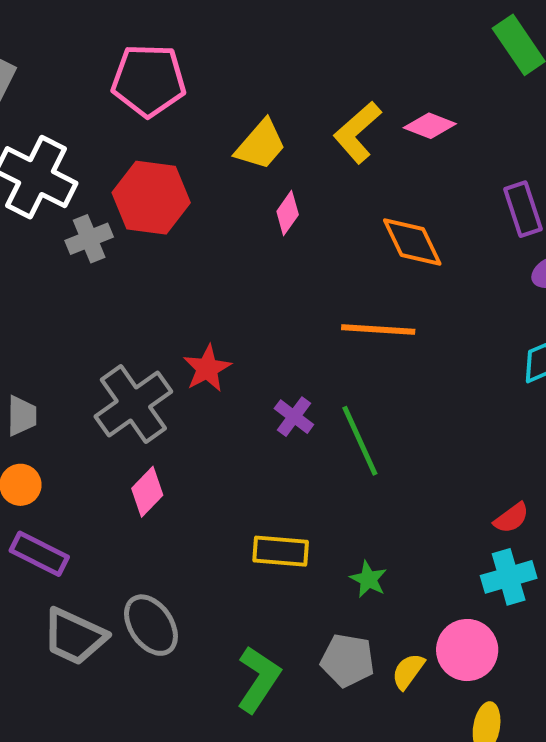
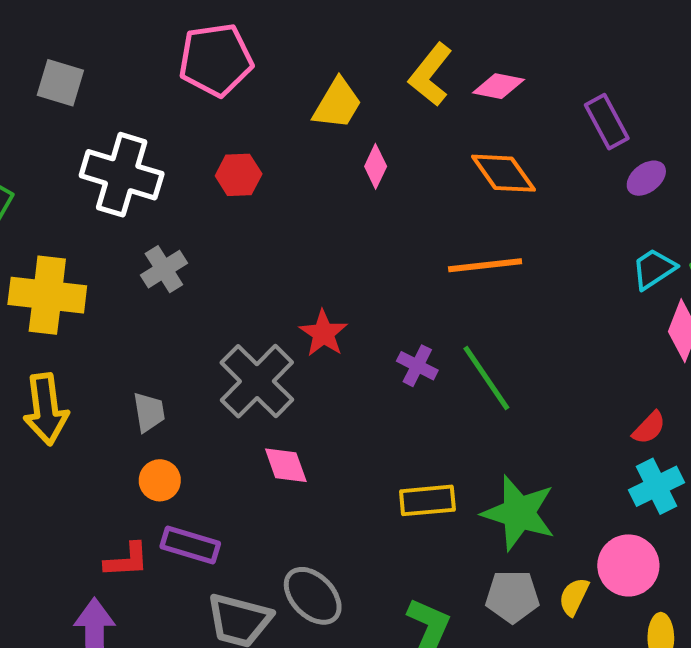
pink diamond: (430, 126) -> (498, 86), moved
red hexagon: (151, 198) -> (239, 175), size x0.6
gray cross: (89, 239) -> (164, 269), moved
pink diamond: (147, 492) -> (286, 465), turned -54
green star: (368, 579) -> (519, 513), size x2.0

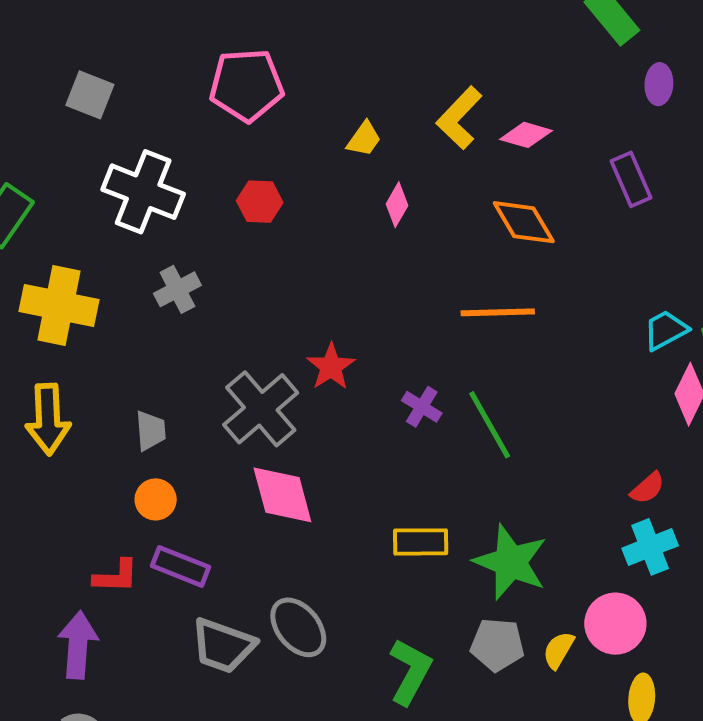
yellow trapezoid: (337, 104) -> (364, 139), size x0.7
purple ellipse: (646, 178) -> (659, 84), moved, turned -54
pink diamond: (286, 465) -> (282, 495), size x1.5

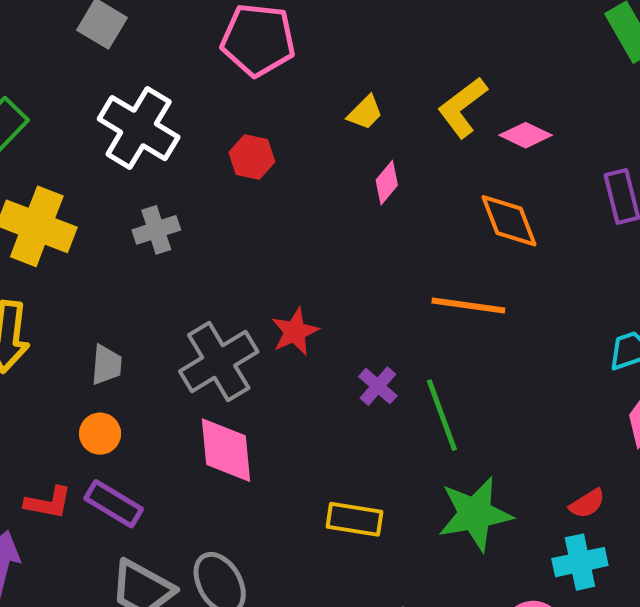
green star: (511, 562) -> (475, 514), moved, turned 30

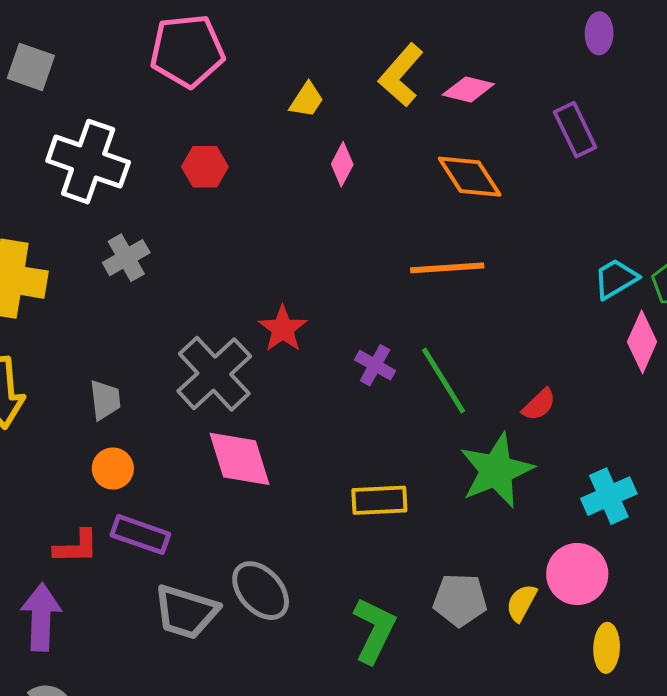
red semicircle: (587, 503) -> (539, 405), moved

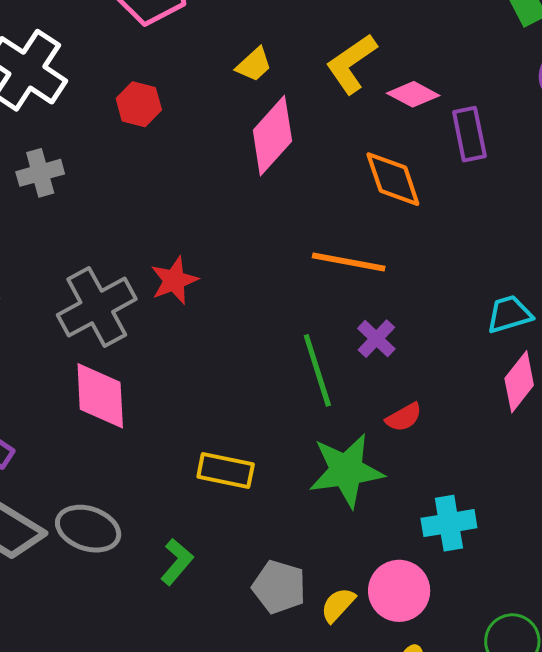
purple rectangle: (575, 130) -> (469, 134), moved
pink diamond: (342, 164) -> (272, 136), size x1.8
purple cross: (375, 365) -> (376, 339), moved
gray ellipse: (261, 591) -> (88, 529), turned -44
green L-shape: (374, 630) -> (177, 562), moved, size x0.7

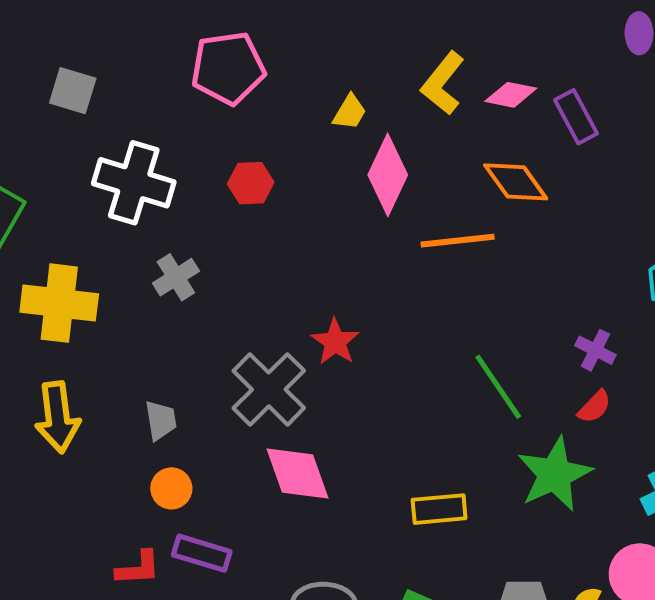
orange line: (349, 262) -> (458, 241), moved
purple cross: (376, 339) -> (595, 350), moved

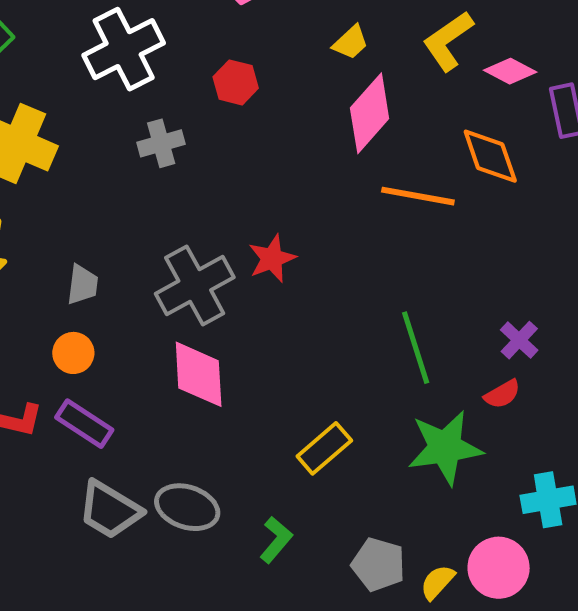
white cross: (134, 183) -> (124, 49), turned 30
gray cross: (176, 277) -> (161, 143), moved
yellow rectangle: (439, 509) -> (324, 448), turned -52

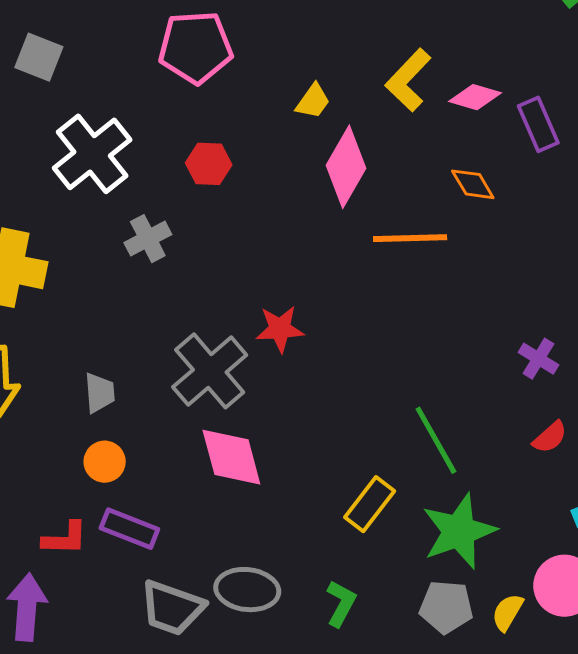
orange diamond: (490, 156) -> (473, 184), size x0.7
red star: (272, 259) -> (280, 329), turned 30
green line: (416, 348) -> (436, 440), moved
red semicircle: (502, 394) -> (550, 437), moved
green star: (445, 448) -> (459, 531), moved

